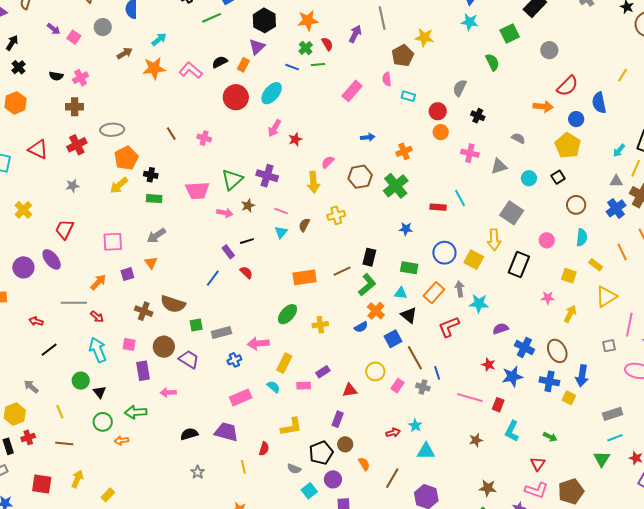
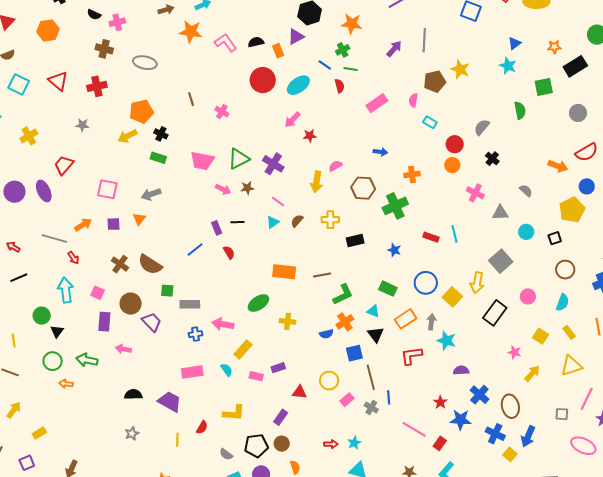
red semicircle: (327, 44) -> (340, 86), moved
orange rectangle: (243, 65) -> (278, 51), turned -64
gray ellipse: (112, 130) -> (145, 63), moved
black rectangle: (369, 257) -> (355, 241), moved, turned 48

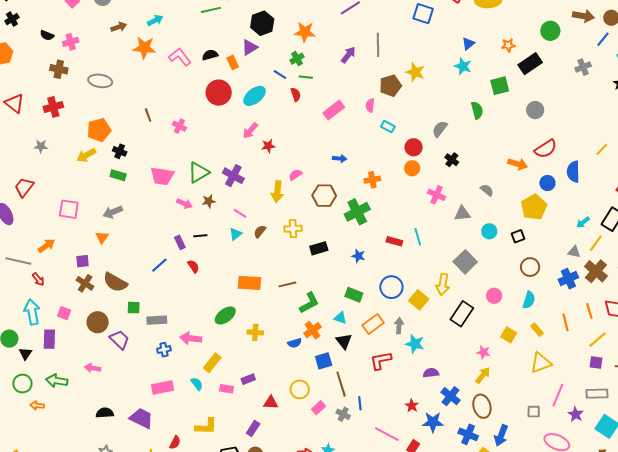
purple square: (113, 224) -> (82, 261), moved
purple rectangle: (104, 322) -> (49, 339), moved
yellow arrow: (532, 373) -> (483, 375), moved

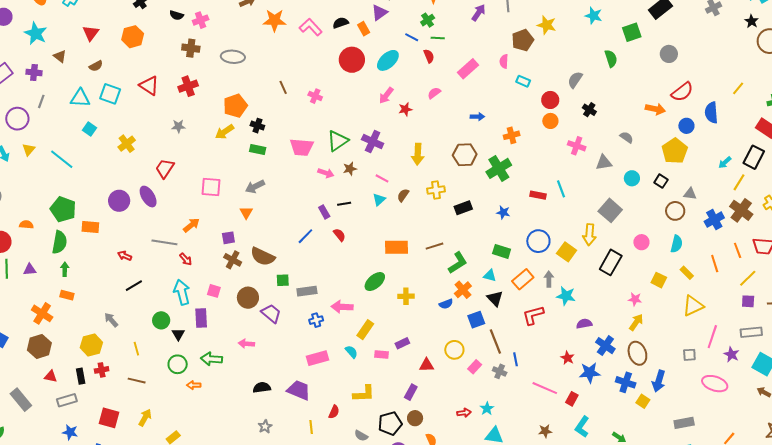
pink semicircle: (296, 175) -> (434, 93), moved
black square: (518, 236) -> (661, 181), turned -32
gray triangle: (574, 252) -> (690, 194), moved

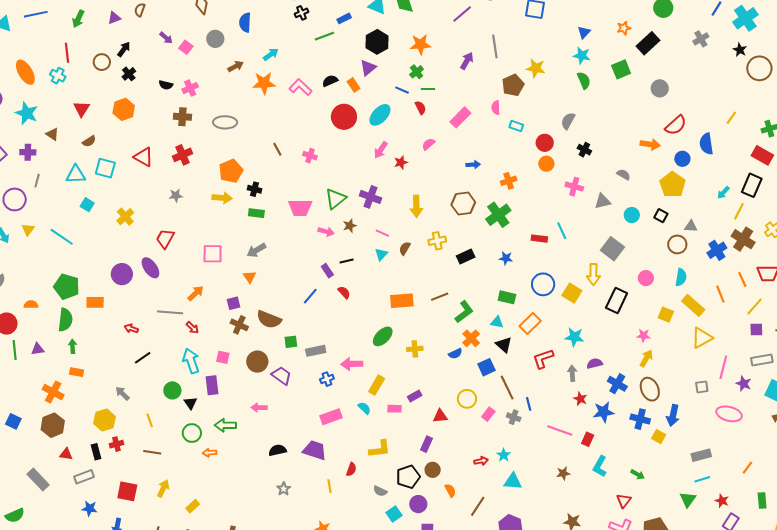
green semicircle: (611, 58) -> (584, 80), moved
yellow arrow: (225, 132) -> (222, 198), turned -138
yellow rectangle: (687, 273) -> (693, 305), size x1.6
gray arrow: (549, 279) -> (572, 373), moved

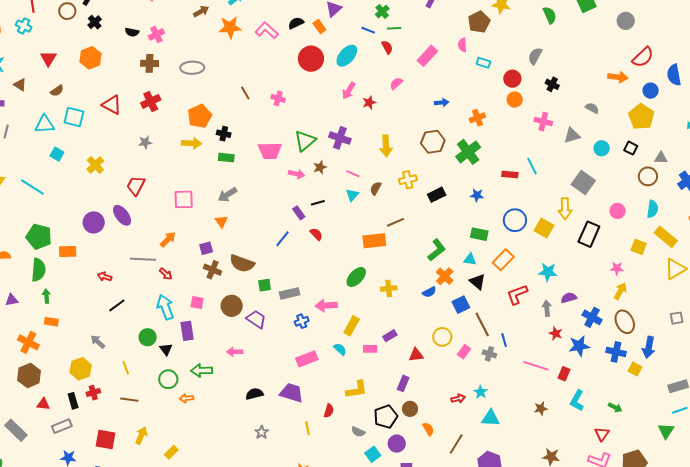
brown line: (440, 297) -> (395, 222), moved

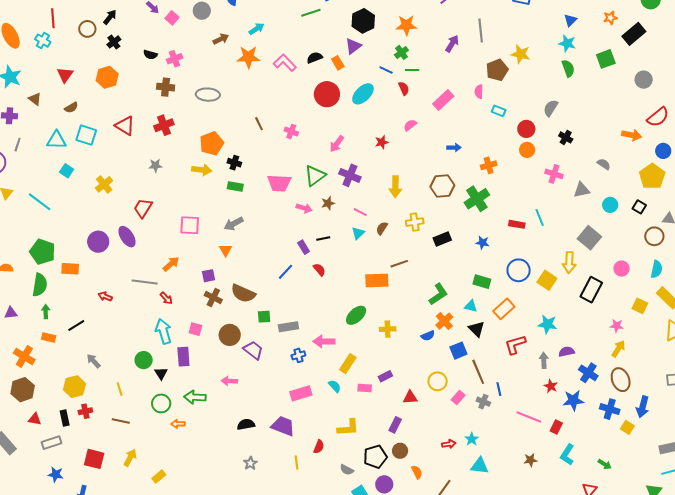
pink arrow: (349, 91) -> (337, 144), moved
black line: (117, 305) -> (76, 326), moved

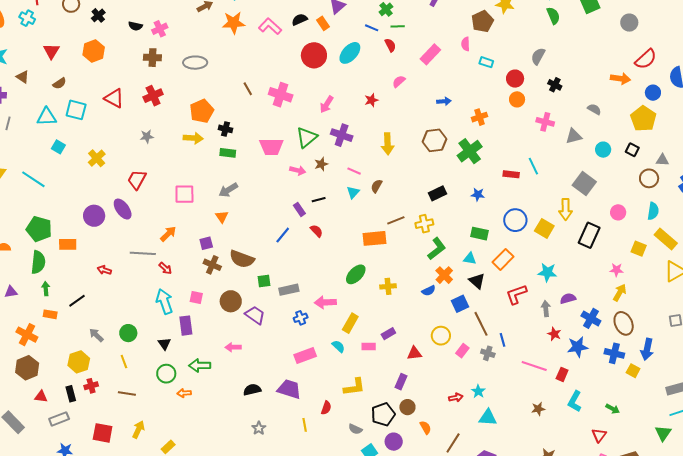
pink cross: (291, 132) -> (281, 95), size x1.6
yellow cross: (415, 222) -> (424, 224), moved
green circle: (144, 360) -> (128, 333), moved

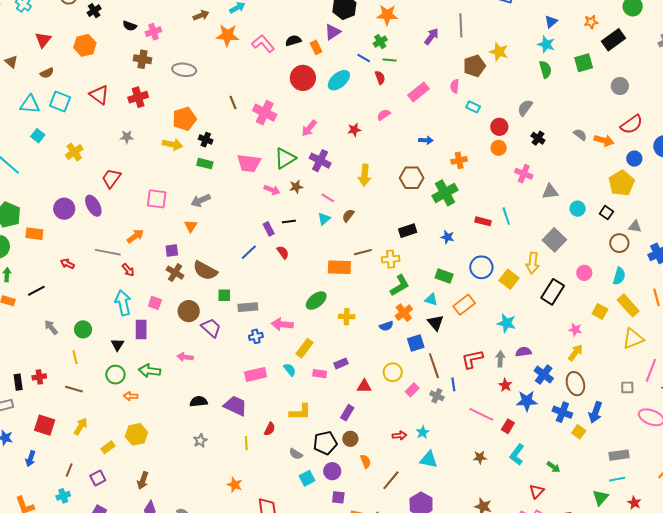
gray semicircle: (594, 109) -> (580, 135), moved
red L-shape: (516, 294) -> (472, 359), moved
yellow hexagon: (79, 362) -> (136, 434), moved

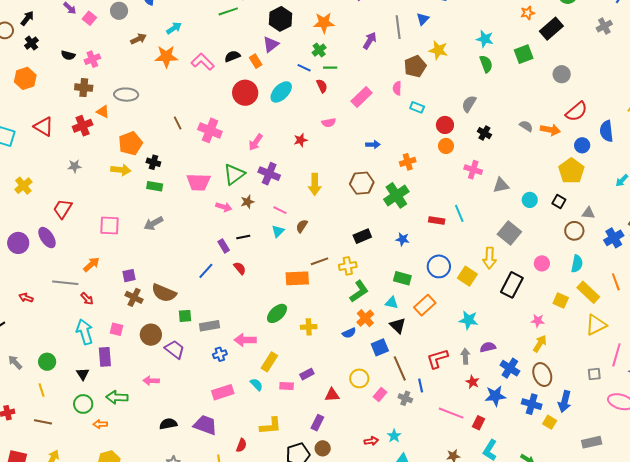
blue triangle: (551, 22) -> (423, 19), moved
pink semicircle: (384, 115) -> (329, 123), turned -152
orange triangle: (191, 226) -> (103, 112), moved, turned -32

